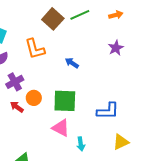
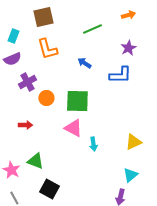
green line: (80, 15) -> (92, 29), moved
brown square: (53, 19) -> (43, 17), moved, turned 35
red arrow: (17, 107) -> (25, 125), moved, turned 144
blue L-shape: (108, 111) -> (120, 75), moved

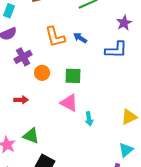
orange L-shape: (47, 49) -> (55, 37), moved
green square: (77, 101) -> (73, 76), size x0.7

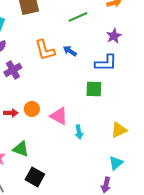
orange circle: (42, 73) -> (32, 109), moved
green square: (73, 76) -> (94, 89), moved

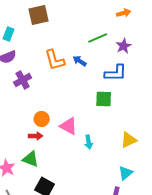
green line: (78, 17) -> (98, 38), moved
red arrow: (11, 113) -> (36, 136), moved

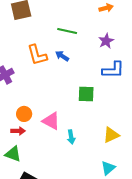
green line: (98, 38) -> (67, 31), moved, turned 36
blue L-shape: (116, 73) -> (113, 70), moved

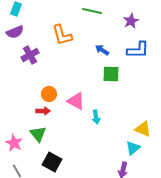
blue arrow: (62, 56) -> (102, 50), moved
yellow triangle: (111, 135) -> (143, 129), moved, turned 48
green triangle: (13, 154) -> (38, 134), turned 30

